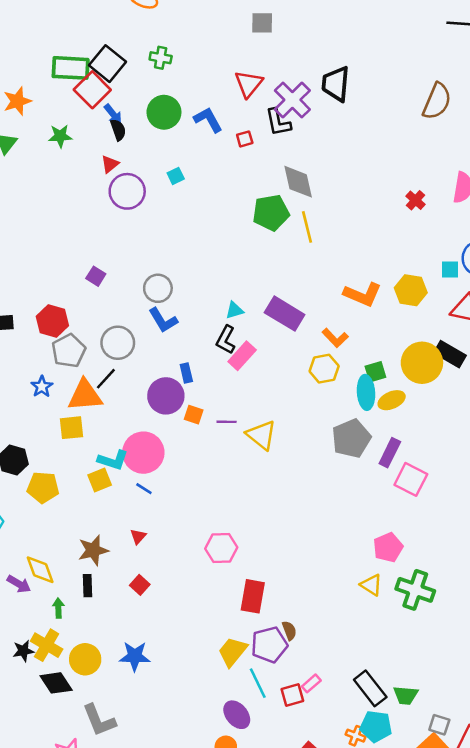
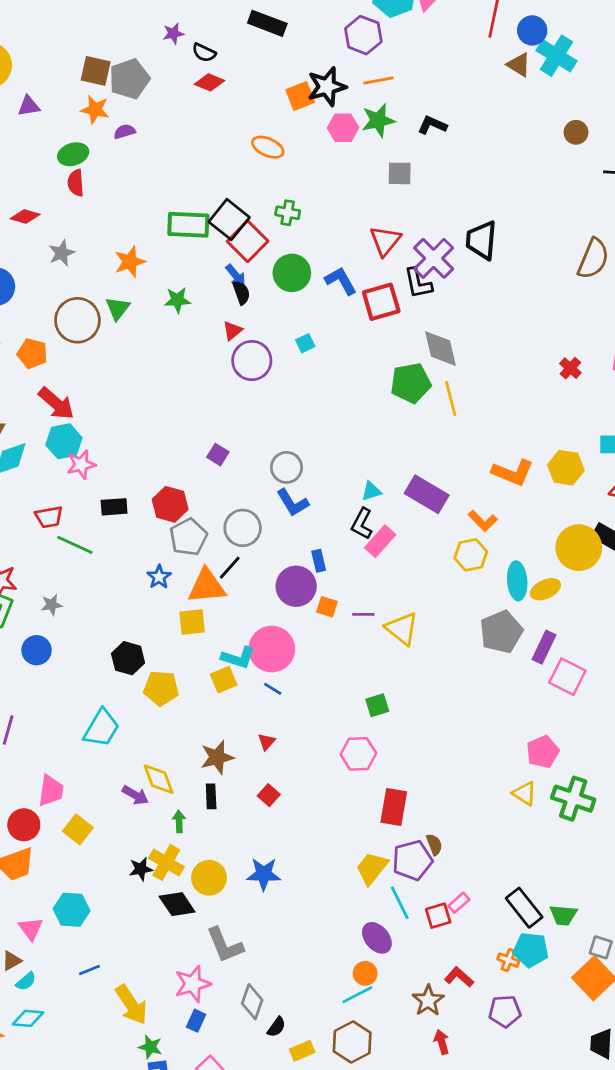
red square: (92, 90) -> (248, 241), moved
red square: (245, 139) -> (381, 302), size x2.0
green square: (375, 372) -> (377, 705), moved

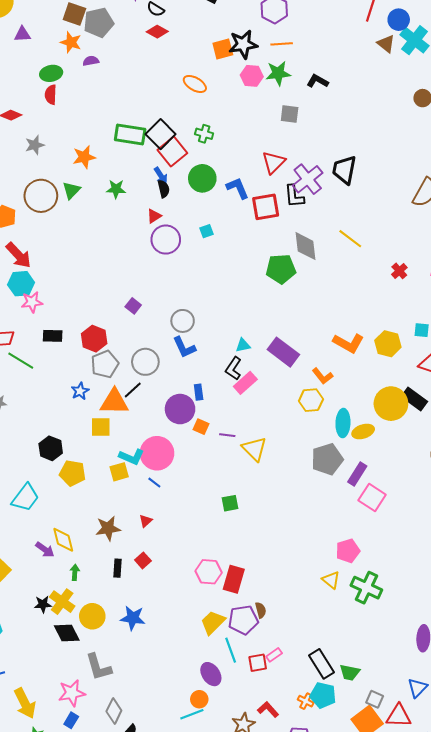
yellow line: (451, 399) -> (350, 239), moved, turned -45
pink hexagon: (358, 754) -> (209, 572), moved
black rectangle: (211, 796) -> (117, 568), moved

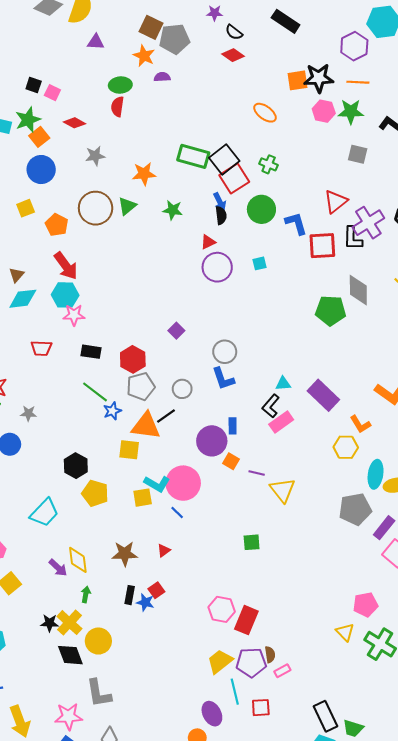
green line: (21, 361) -> (95, 392), moved
gray circle: (145, 362) -> (182, 389), size x0.7
blue star: (133, 618) -> (145, 602), moved, size x0.7
pink rectangle: (274, 655) -> (282, 671), moved

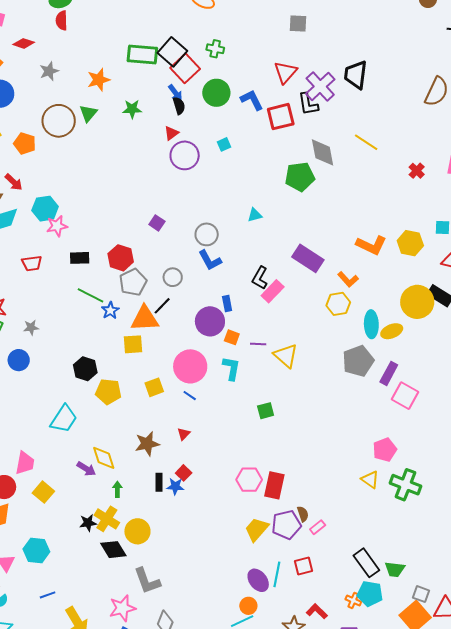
red arrow: (66, 266) -> (14, 182), moved, size x0.7
cyan triangle: (283, 384) -> (255, 215), moved
cyan L-shape: (157, 484) -> (231, 368), moved, turned -100
cyan line: (235, 692) -> (277, 574), moved, turned 35

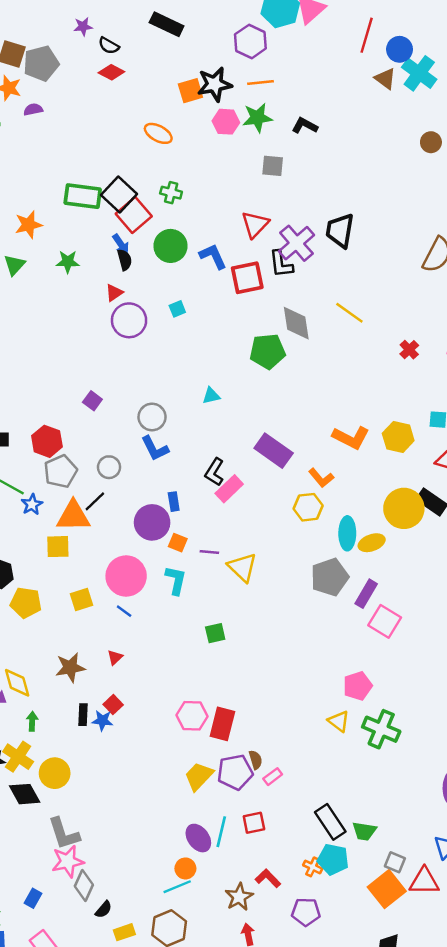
pink star: (122, 608) -> (68, 861), moved

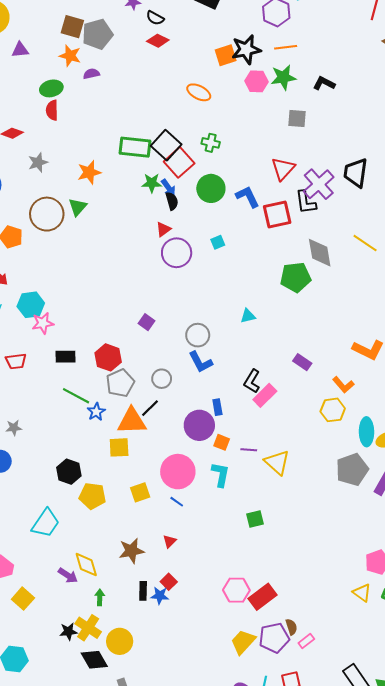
green star: (68, 262) -> (152, 183), moved
purple rectangle: (274, 451) -> (302, 362), size x0.6
red rectangle: (222, 724) -> (262, 597), turned 40

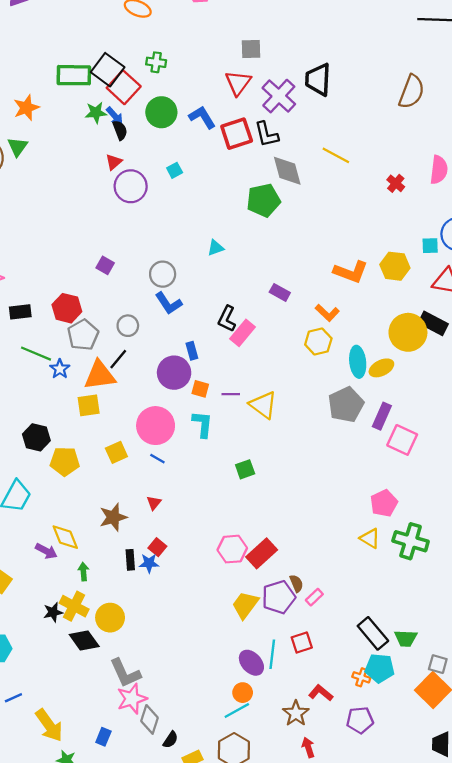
gray square: (297, 118) -> (251, 49), moved
black L-shape: (306, 202) -> (266, 134), moved

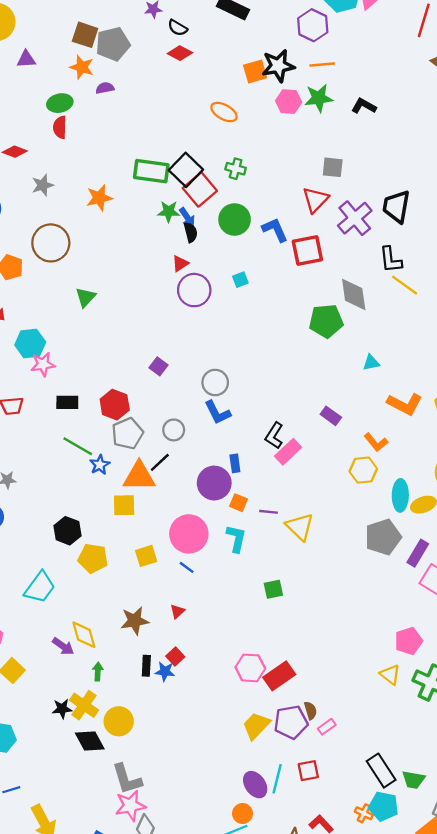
black L-shape: (266, 134) -> (391, 260), moved
green triangle: (18, 147) -> (86, 297), moved
cyan triangle: (216, 248) -> (371, 363), moved

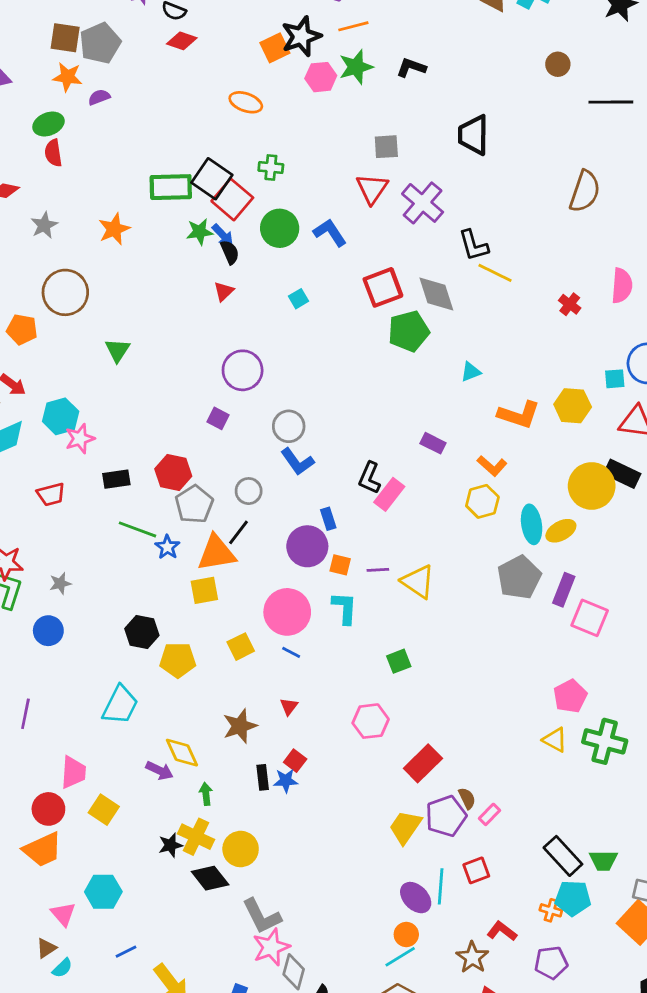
black trapezoid: (396, 207) -> (473, 135), moved
red square: (307, 251) -> (383, 287), moved
purple circle: (194, 290) -> (243, 370), moved
pink hexagon: (250, 668) -> (371, 721), moved

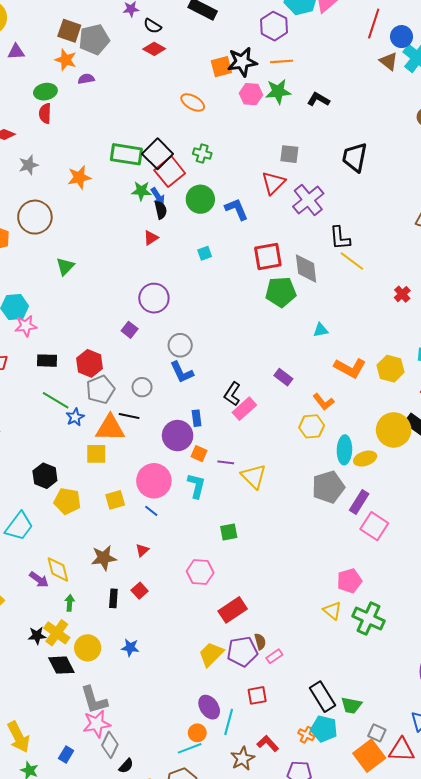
black line: (238, 532) -> (129, 416), turned 54
blue star: (286, 781) -> (130, 648), moved
cyan line: (441, 886) -> (229, 722), moved

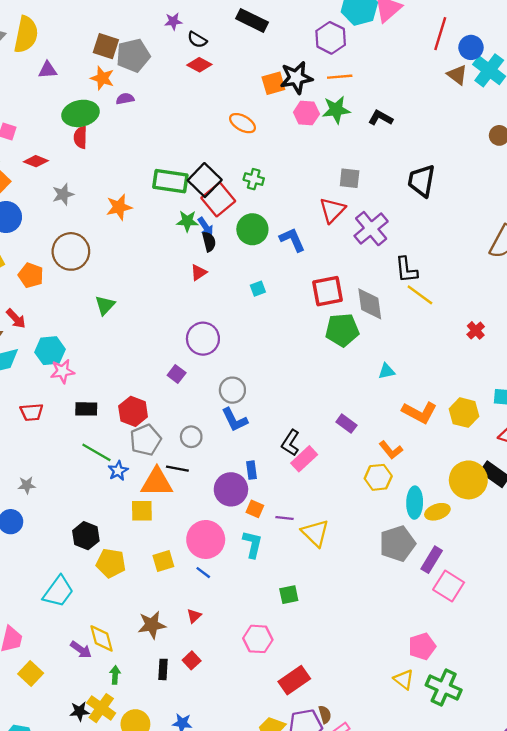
green ellipse: (45, 92) -> (80, 113), size x1.4

